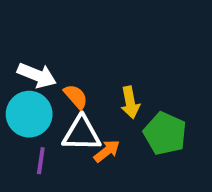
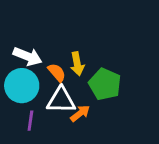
yellow arrow: (130, 102) -> (77, 64), moved
green pentagon: (165, 134) -> (105, 84), moved

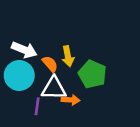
orange arrow: (80, 113) -> (71, 100), turned 42
purple line: (30, 121) -> (37, 106), moved

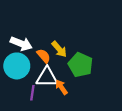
yellow arrow: (68, 56) -> (59, 49), turned -30
orange arrow: (71, 100) -> (61, 87), turned -128

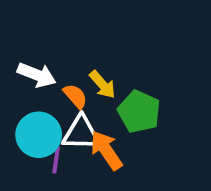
cyan circle: (17, 66) -> (39, 135), moved
orange arrow: (61, 87) -> (106, 150), size x1.5

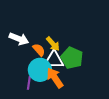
white triangle: (81, 133) -> (54, 60), moved
cyan circle: (39, 135) -> (40, 70), moved

